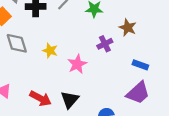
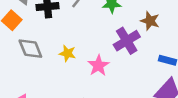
purple cross: (105, 44) -> (127, 41), size x1.5

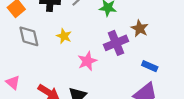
yellow star: (67, 53) -> (64, 36), moved

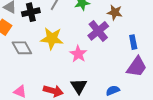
yellow star: (64, 36) -> (52, 39), size x1.6
blue rectangle: (150, 66) -> (133, 42), turned 72

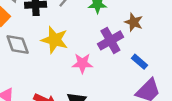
blue rectangle: (133, 42) -> (140, 62), moved, turned -48
pink star: (78, 54) -> (82, 63), turned 30

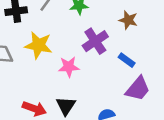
brown star: (134, 22) -> (128, 20), moved

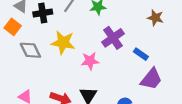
brown star: (128, 20) -> (155, 18), moved

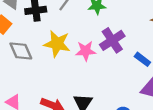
pink star: (90, 61) -> (86, 51), moved

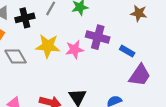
purple cross: (112, 40) -> (98, 37), turned -35

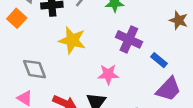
pink star: (75, 49) -> (108, 74), moved
gray diamond: (16, 56) -> (35, 69), moved

